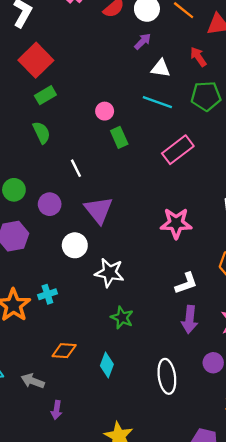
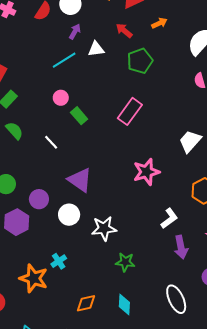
cyan line: (157, 102) -> (64, 60), moved, turned -35
white line: (76, 168) -> (51, 142), moved
purple circle: (50, 204) -> (39, 199), moved

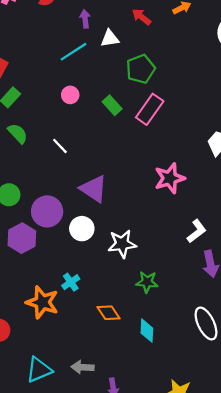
purple arrow: (75, 32) -> (85, 19), turned -35
green pentagon: (140, 61) -> (141, 69), moved
green rectangle: (79, 116) -> (112, 105), moved
purple circle: (39, 199) -> (47, 211), size x1.4
orange diamond: (86, 303) -> (109, 313), moved, turned 70

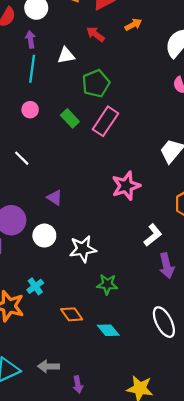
purple arrow: (85, 19) -> (31, 39), moved
cyan line: (73, 52) -> (32, 69), turned -48
purple triangle: (94, 189) -> (55, 198), size x0.6
cyan diamond: (147, 331) -> (108, 330), turned -40

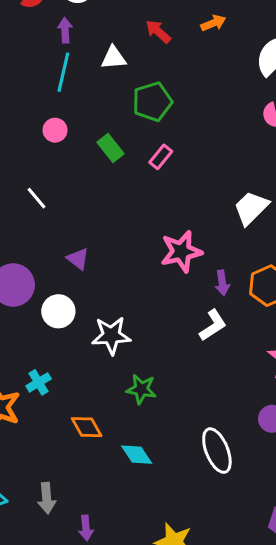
pink rectangle: (105, 121) -> (161, 157), size x0.6
purple arrow: (167, 266) -> (222, 283), moved, size x0.7
gray arrow: (48, 366) -> (47, 498), turned -102

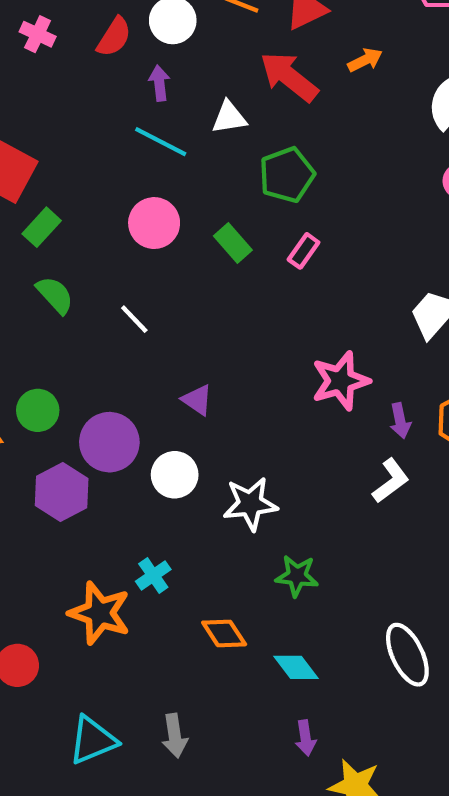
red arrow: (158, 31) -> (289, 77), size x1.6
cyan line: (63, 72) -> (161, 142), turned -72
pink circle: (55, 130) -> (154, 223), size x1.5
purple arrow: (86, 528) -> (305, 738), moved

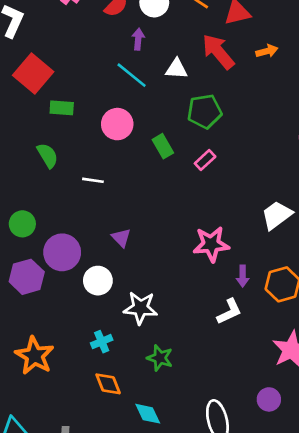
green rectangle: (42, 227) -> (62, 108), moved, turned 40
white line: (134, 319) -> (93, 180), turned -50
cyan cross: (153, 575) -> (102, 342), moved

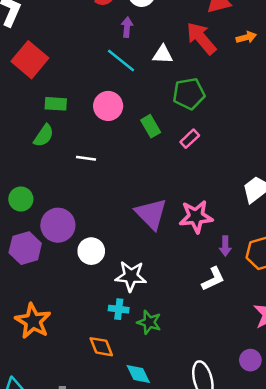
green rectangle: (62, 108) -> (56, 104), moved
green semicircle: (47, 155) -> (44, 136), turned 65
purple triangle: (121, 238) -> (151, 214), moved, size x1.8
cyan cross: (102, 342) -> (119, 309), moved, turned 30

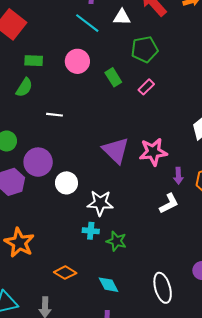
white line: (86, 158) -> (54, 115), moved
orange diamond: (101, 347) -> (65, 273), moved, turned -35

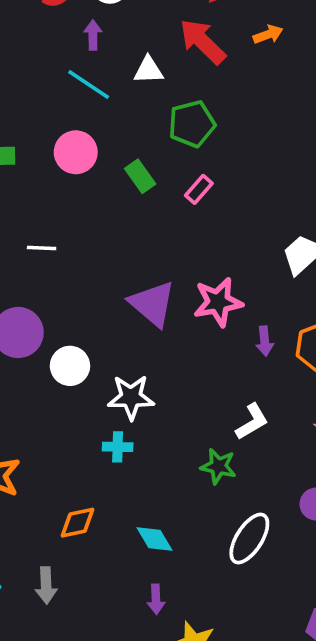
white L-shape: (169, 204) -> (252, 422), moved
green star: (116, 241) -> (218, 466), moved
orange diamond: (65, 273) -> (77, 523), turned -40
white ellipse: (163, 288) -> (249, 539), turned 52

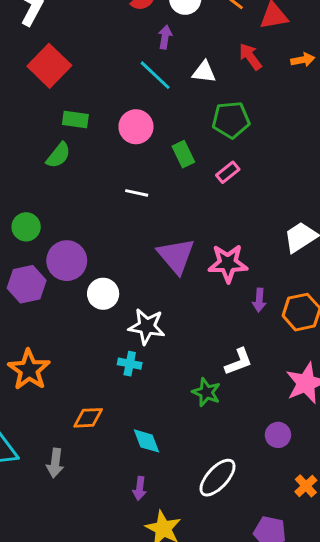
red arrow: (203, 42) -> (250, 57), size x0.7
white line: (42, 248) -> (137, 193), moved
white ellipse: (249, 539) -> (218, 478), moved

